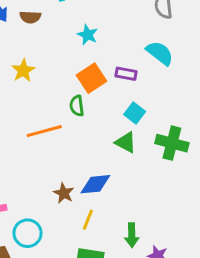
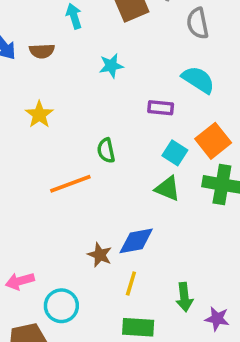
cyan star: (88, 35) -> (111, 66), turned -30
orange square: (91, 78) -> (213, 141), moved

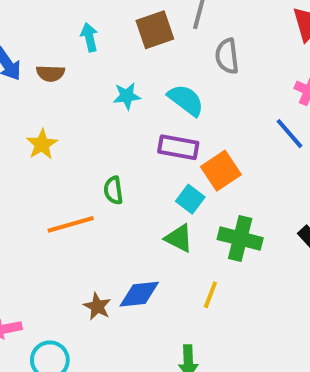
cyan semicircle: (198, 80) -> (186, 100), moved
purple rectangle: (161, 108) -> (178, 147), size x1.4
orange square: (213, 141) -> (221, 171), moved
yellow line: (131, 283) -> (210, 295), moved

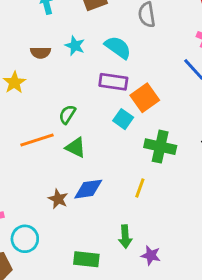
brown semicircle: (50, 73) -> (40, 53), moved
cyan star: (127, 96) -> (75, 46), turned 30
green semicircle: (113, 190) -> (67, 114), turned 42
green triangle: (179, 238) -> (76, 147), moved

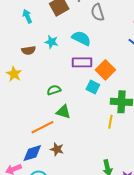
green semicircle: (67, 114) -> (54, 90), turned 48
orange line: (37, 140) -> (42, 127), moved
yellow line: (140, 188) -> (110, 122), moved
blue diamond: (88, 189) -> (32, 153), moved

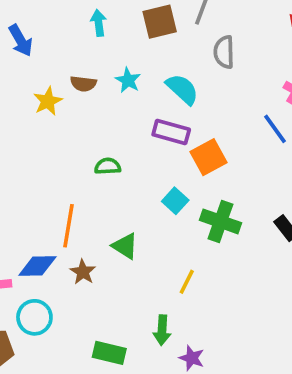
yellow star: (14, 74) -> (48, 101), moved
cyan square: (93, 87) -> (175, 201), moved
green triangle: (63, 112) -> (125, 246), moved
yellow line: (110, 122) -> (187, 282), moved
orange line: (42, 127) -> (69, 226), turned -70

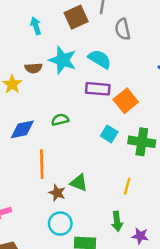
cyan star: (128, 80) -> (63, 60), size x1.6
green triangle: (125, 246) -> (79, 183), moved
blue diamond: (37, 266) -> (22, 129), moved
cyan circle: (34, 317) -> (60, 224), moved

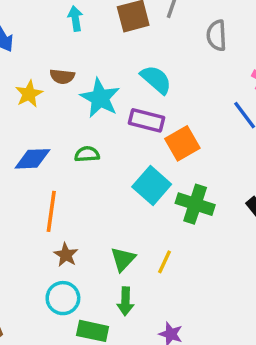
gray semicircle: (123, 29) -> (217, 35), moved
cyan star: (63, 60) -> (100, 98), moved
cyan square: (109, 134) -> (152, 185), size x1.5
green triangle: (79, 183) -> (123, 259), moved, turned 42
green arrow: (117, 221) -> (125, 301), moved

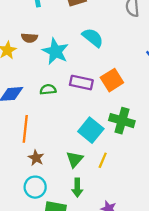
purple rectangle: (146, 120) -> (81, 83), moved
cyan square: (152, 185) -> (91, 130), moved

